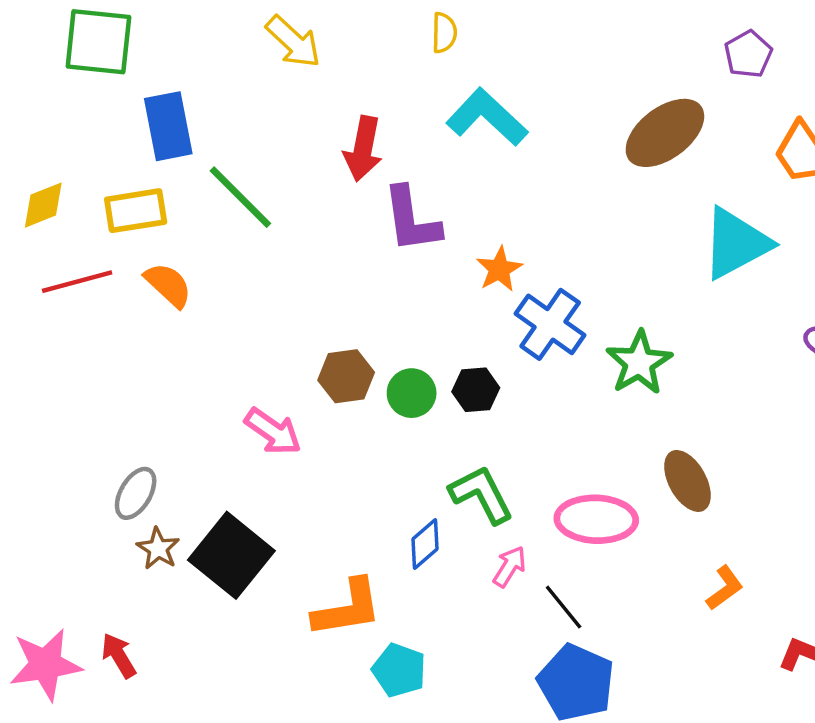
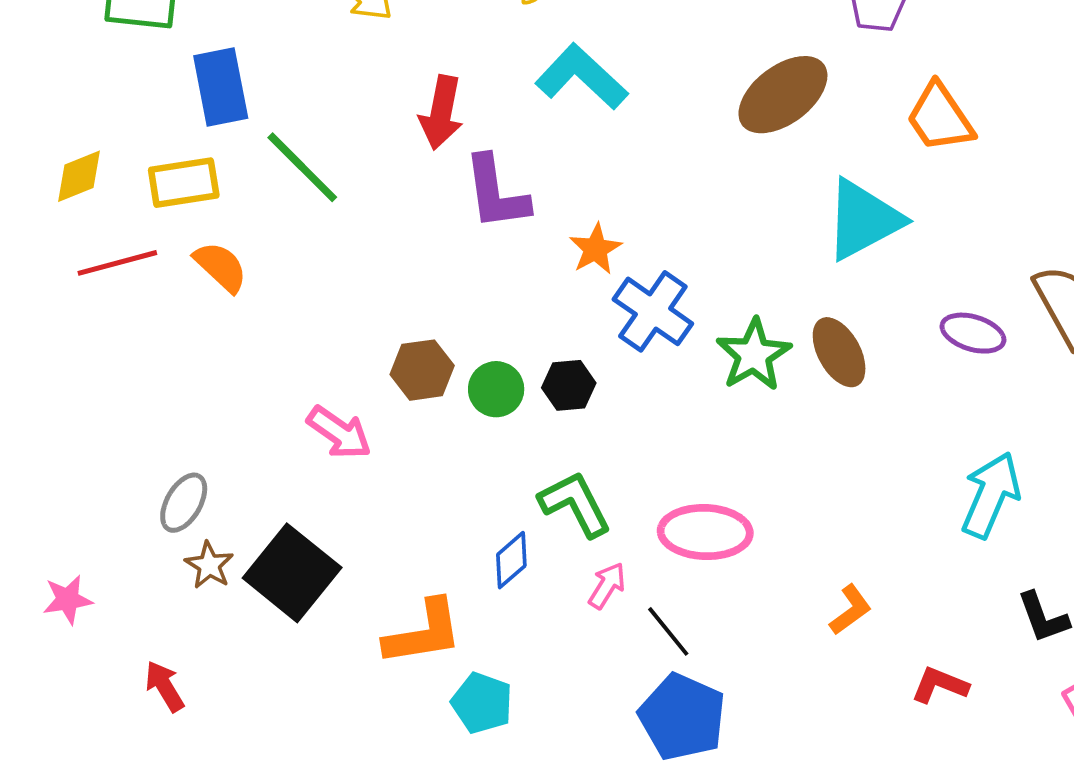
brown ellipse: (687, 481) -> (839, 352), moved
pink star: (45, 665) -> (68, 600), moved, size x0.6

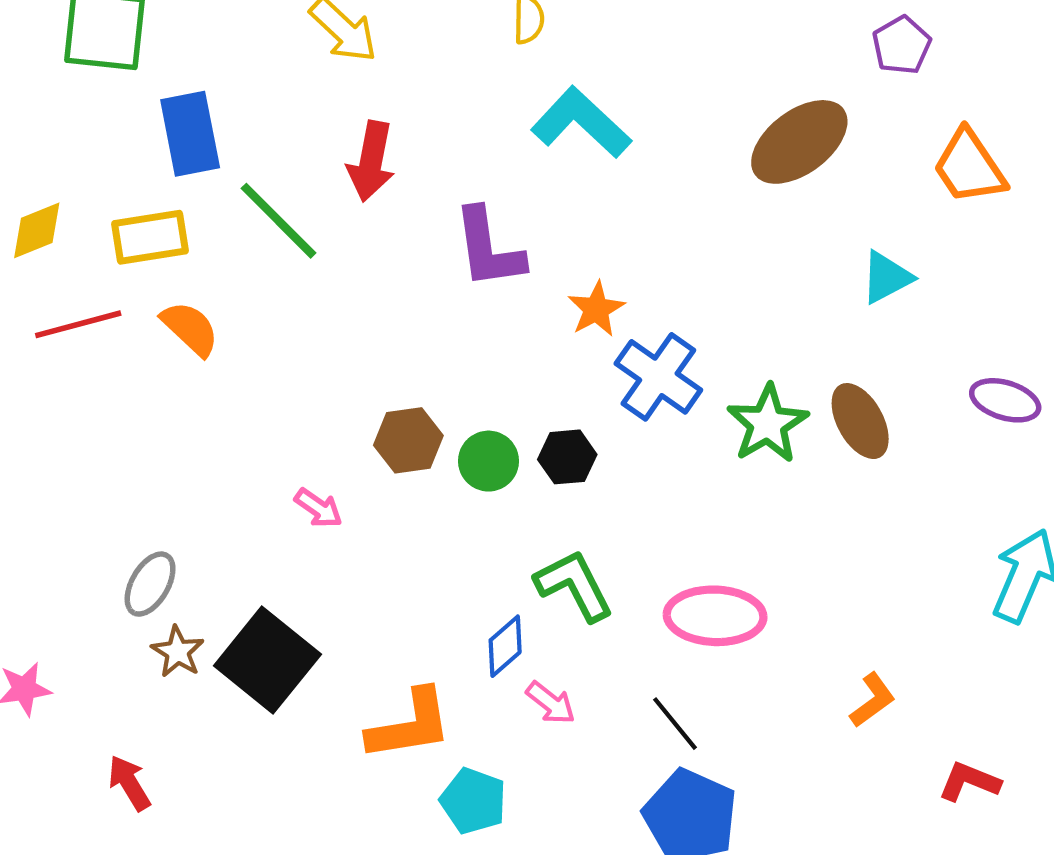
red arrow: (441, 113) -> (371, 161), moved
cyan triangle: (863, 220) -> (886, 277), size x0.6
pink arrow: (339, 433) -> (319, 508), size x0.7
pink arrow: (607, 586) -> (551, 703), moved, turned 96

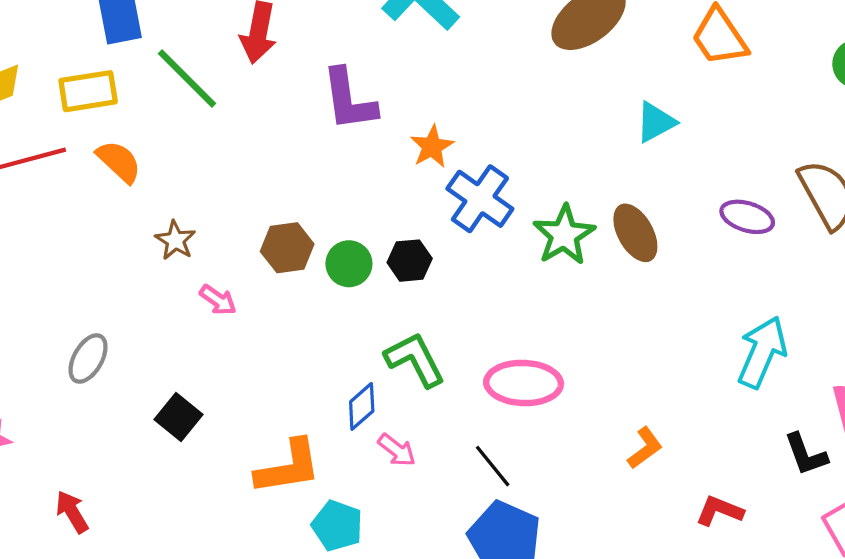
brown star: (178, 652) -> (175, 240), moved
black square: (267, 660) -> (179, 417), size x0.6

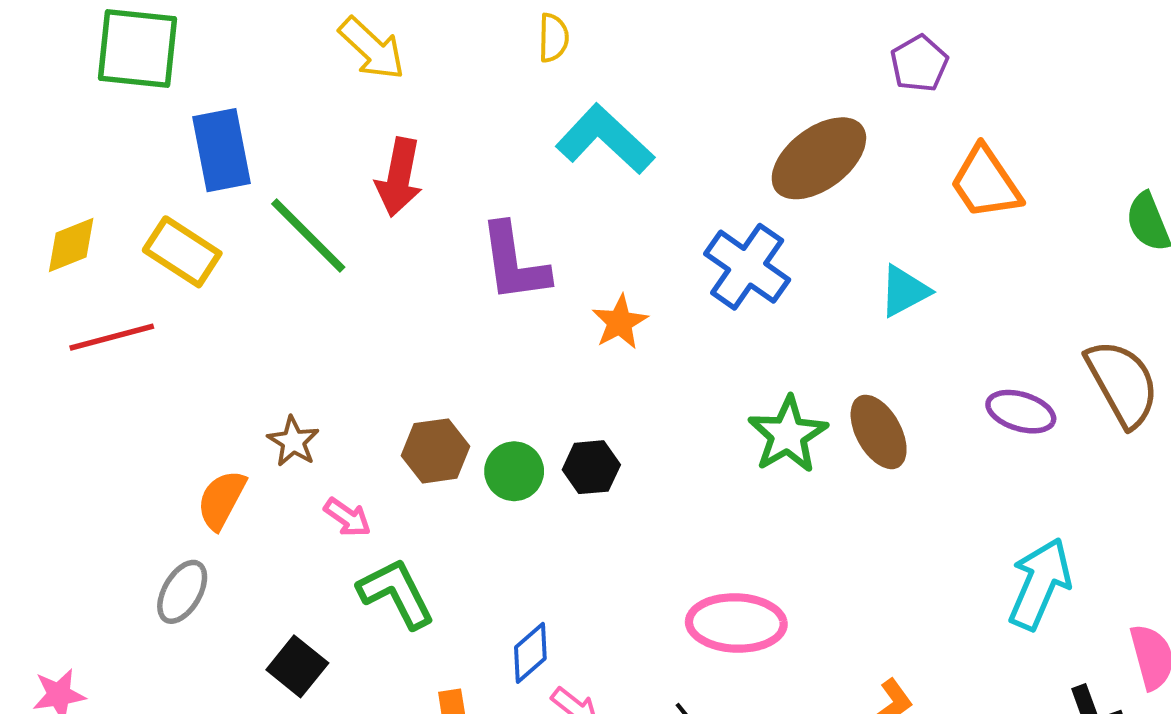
yellow rectangle: (88, 91) -> (182, 252), turned 42
orange semicircle: (119, 161) -> (221, 500), moved, turned -105
blue cross: (480, 199) -> (747, 267), moved
green L-shape: (415, 360) -> (396, 593), moved

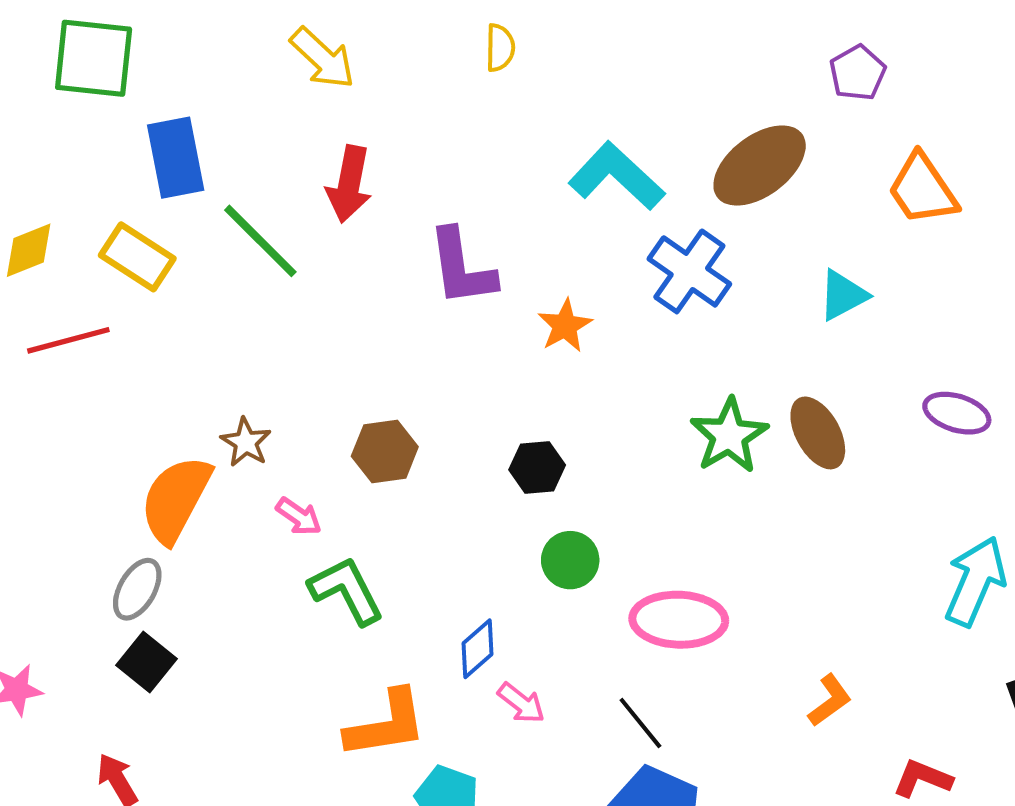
cyan L-shape: (605, 139) -> (617, 176), moved
green circle: (514, 471) -> (570, 560), moved
orange semicircle: (221, 500) -> (176, 499), size x1.5
black square: (297, 666) -> (146, 662), moved

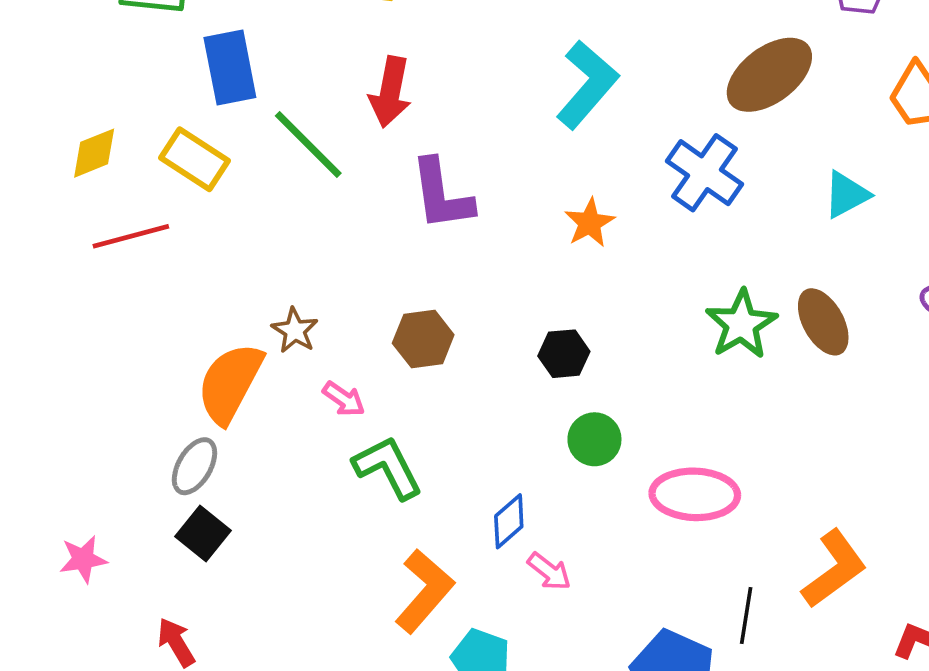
cyan L-shape: (617, 176) -> (587, 85), moved, turned 88
purple L-shape: (462, 267) -> (442, 195), moved
orange L-shape: (830, 700) -> (834, 569), size x1.6
black line: (640, 723) -> (746, 615), moved, turned 48
orange L-shape: (386, 724) -> (424, 591), turned -40

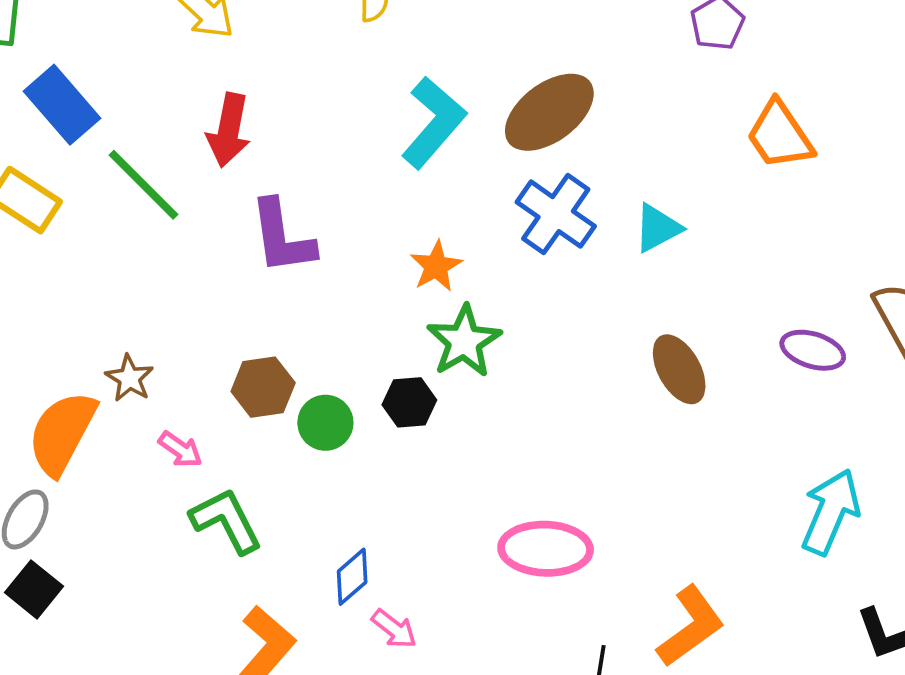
blue rectangle: (230, 67) -> (62, 105), turned -30
brown ellipse: (769, 75) -> (549, 112), moved
cyan triangle: (846, 195) -> (657, 228), moved
green star: (741, 324) -> (464, 341), moved
green circle: (594, 439) -> (325, 423), moved

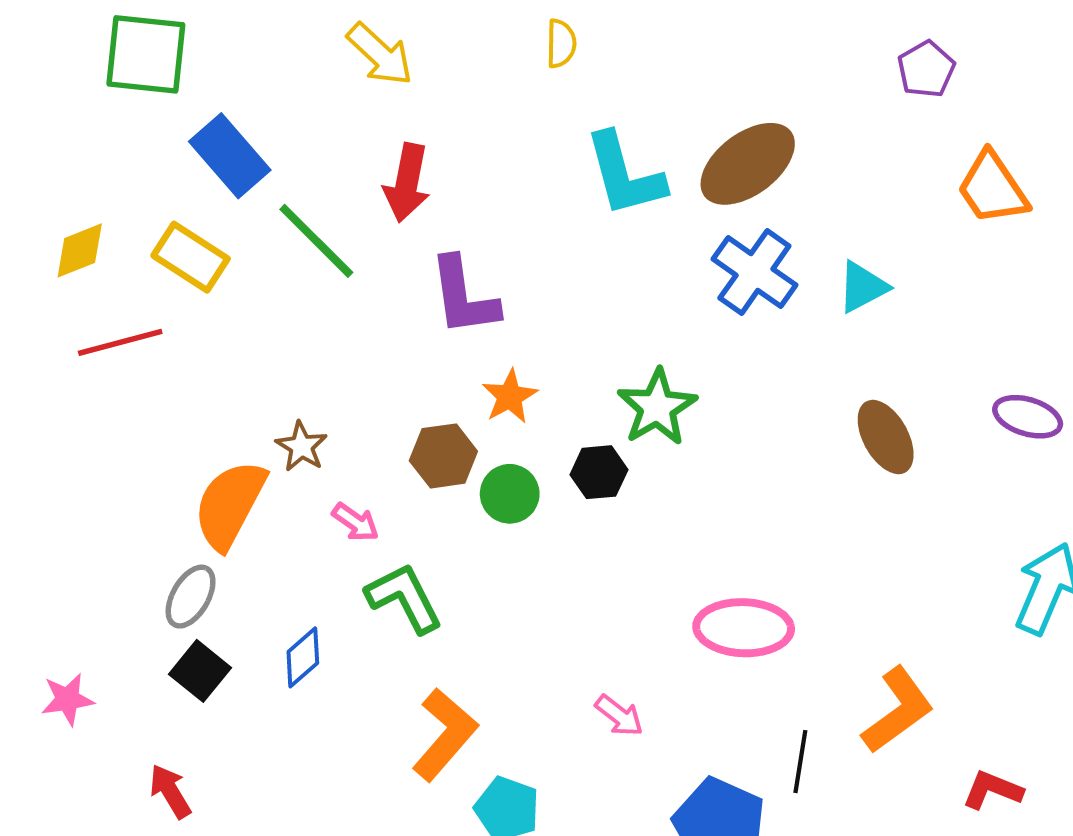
cyan L-shape: (434, 122) -> (625, 175), turned 124
orange star: (436, 266) -> (510, 396), moved
blue diamond: (352, 577) -> (303, 657), moved
pink arrow: (394, 629) -> (619, 716), moved

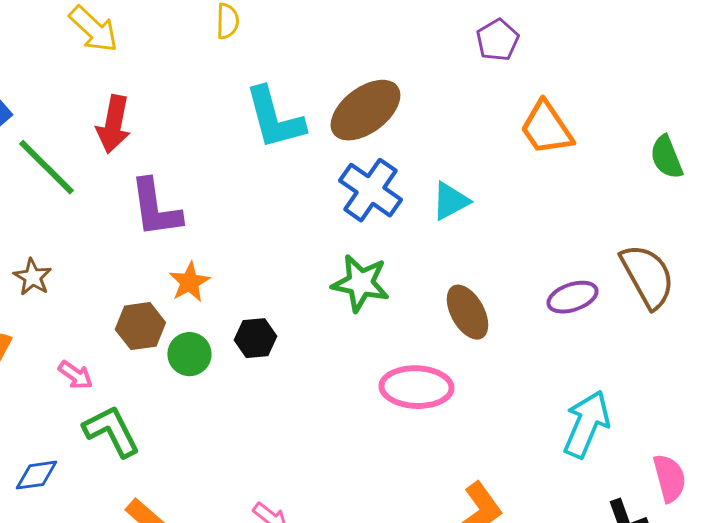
green star: (657, 407) -> (360, 283), moved, turned -30
purple ellipse: (1028, 417) -> (572, 297), turned -36
brown star: (301, 446) -> (32, 277), moved
pink ellipse: (744, 628) -> (416, 387), moved
blue diamond: (303, 657) -> (36, 475), turned 33

